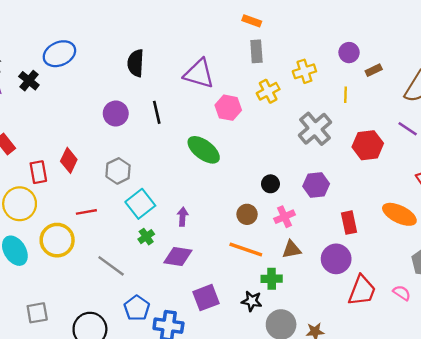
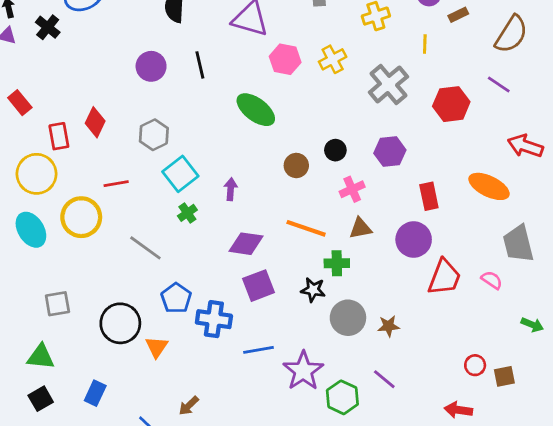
yellow cross: (268, 91) -> (333, 59), moved
brown circle: (247, 214) -> (296, 165), moved
purple diamond: (178, 257) -> (246, 244), moved

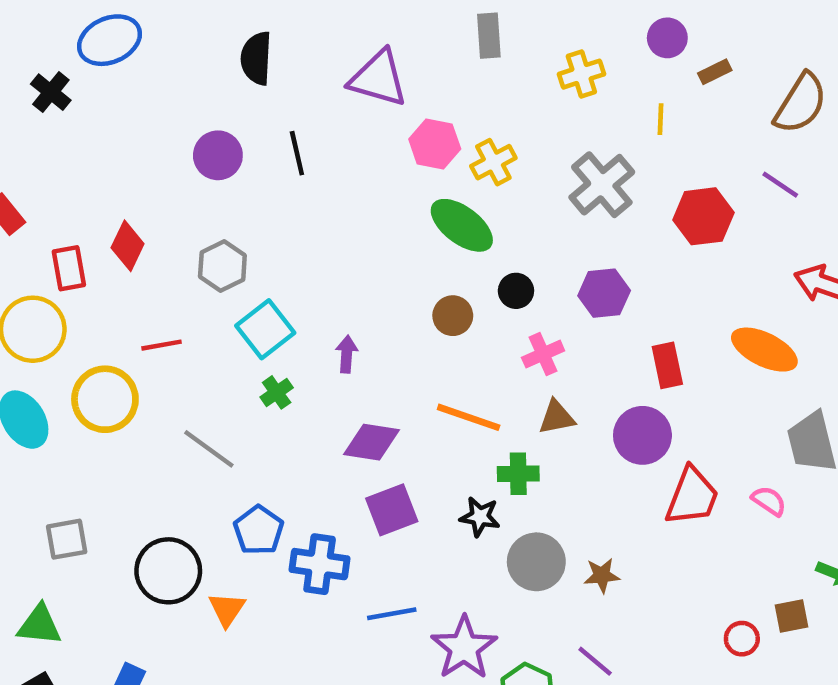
yellow cross: (333, 59) -> (493, 162), moved
green ellipse: (256, 110) -> (462, 225), moved
brown square: (504, 376) -> (792, 616), moved

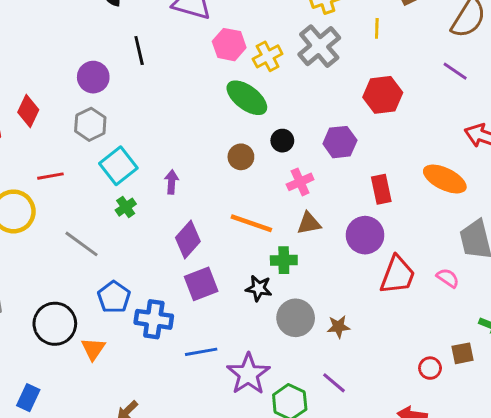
purple circle: (218, 155) -> (93, 77), moved
gray cross: (602, 185) -> (319, 46), moved
red hexagon: (703, 216) -> (383, 95), moved
purple diamond: (371, 442) -> (188, 240), turned -57

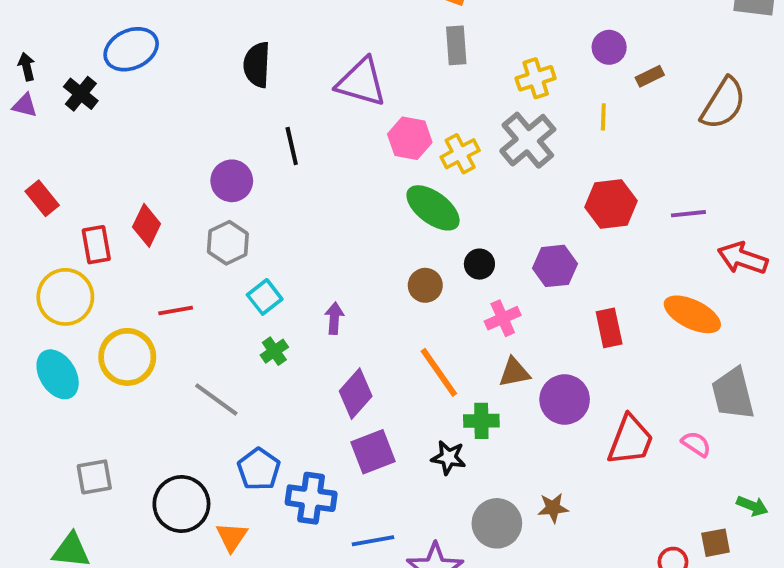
purple line: (455, 71) -> (688, 214), moved, turned -40
cyan square: (118, 166) -> (265, 297), size x0.7
orange line: (251, 223) -> (439, 372), turned 36
purple circle: (365, 235) -> (565, 399), moved
gray circle: (296, 318) -> (497, 523), moved

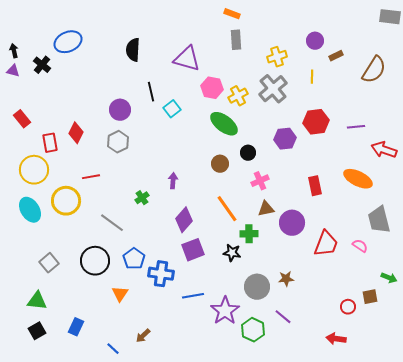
purple hexagon: (555, 266) -> (285, 139), moved
cyan square: (265, 297) -> (172, 109), moved
gray square: (94, 477) -> (49, 263), turned -30
black circle: (181, 504) -> (95, 261), moved

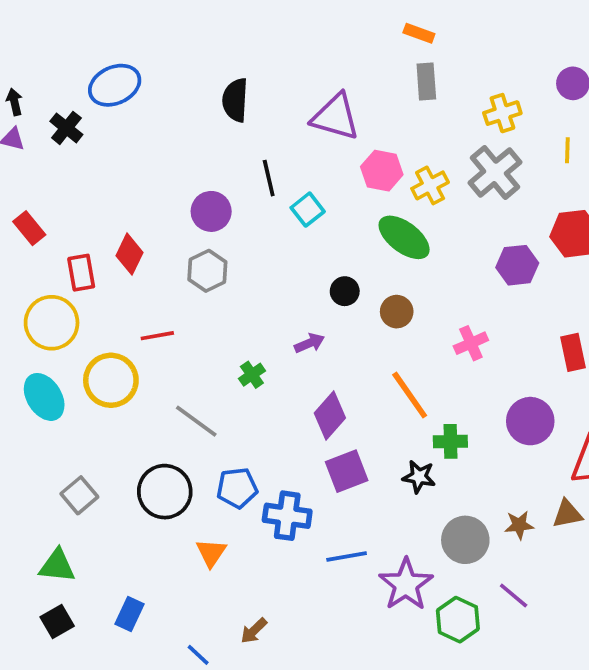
black circle: (248, 153) -> (345, 291), moved
purple arrow: (173, 181) -> (309, 343), turned 63
brown triangle: (266, 209) -> (567, 514), moved
blue pentagon: (134, 259) -> (237, 488), turned 30

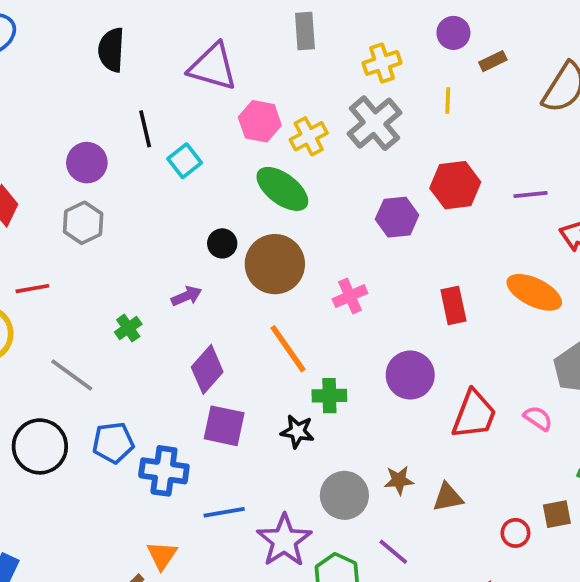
brown circle: (397, 312) -> (275, 264), size x1.8
purple square: (347, 471) -> (224, 426), turned 33
brown triangle: (567, 514) -> (448, 497), moved
orange triangle: (211, 553) -> (162, 555), moved

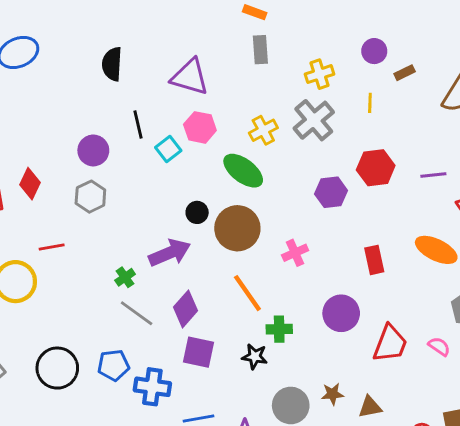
pink hexagon: (260, 121) -> (200, 127), moved
purple arrow: (186, 296) -> (170, 253), size x1.8
gray line: (72, 375) -> (137, 313), moved

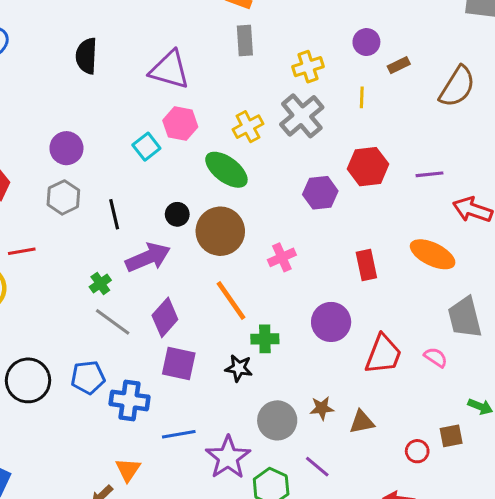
black line: (138, 125) -> (114, 214), moved

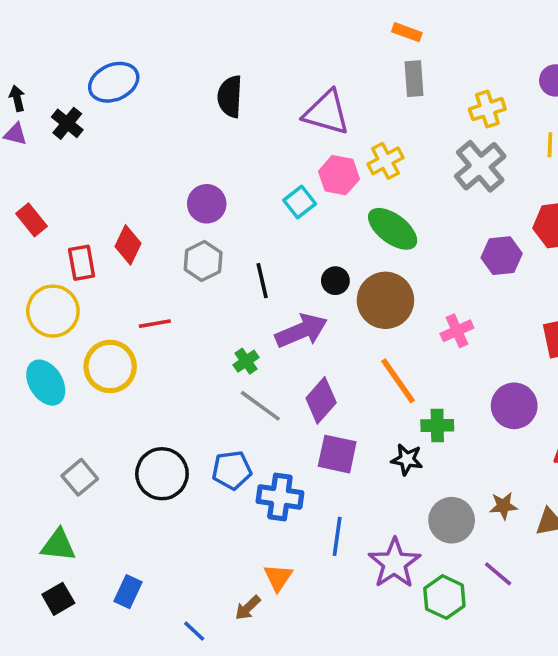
yellow cross: (248, 127) -> (385, 161), moved
blue line: (179, 434) -> (337, 536), turned -72

